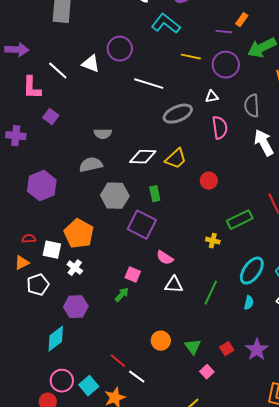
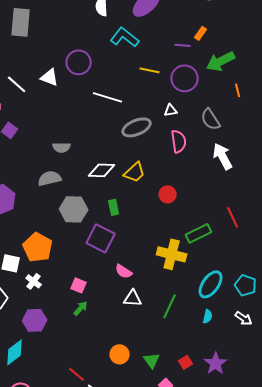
gray semicircle: (252, 106) -> (211, 119), turned -30
yellow cross: (213, 241) -> (172, 254), size x2.0
pink square: (133, 275) -> (79, 285), moved

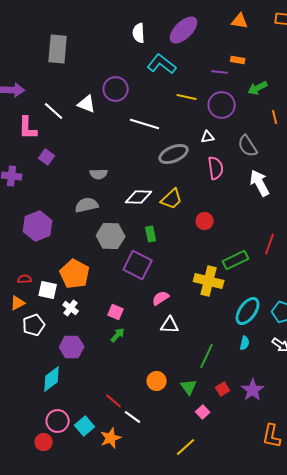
orange rectangle: (201, 33) -> (238, 60), turned 64
green arrow: (221, 61) -> (258, 88), size x0.7
red line: (233, 217) -> (270, 244), turned 45
pink semicircle: (124, 271) -> (161, 298), turned 114
green line: (170, 306) -> (207, 356), moved

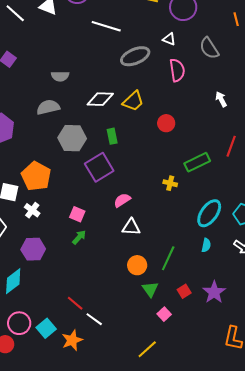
white triangle: (208, 137) -> (169, 39), turned 32
white arrow: (260, 183) -> (221, 99), moved, size x0.6
purple square: (138, 265) -> (99, 167), turned 32
yellow cross: (209, 281) -> (170, 183), size x0.5
orange circle: (157, 381) -> (137, 265), moved

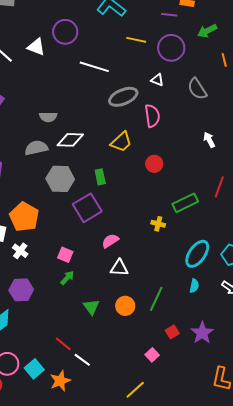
pink semicircle: (177, 70) -> (152, 116), moved
white diamond: (100, 99) -> (70, 140), moved
green triangle: (150, 289) -> (91, 307), moved

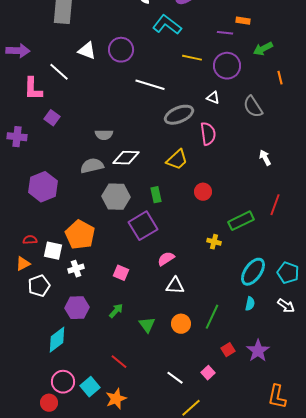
white triangle: (36, 47) -> (87, 51), moved
red circle: (154, 164) -> (203, 192), moved
white cross: (20, 251) -> (76, 269), turned 35
green arrow: (67, 278) -> (116, 311), moved
white line: (82, 360) -> (175, 378), moved

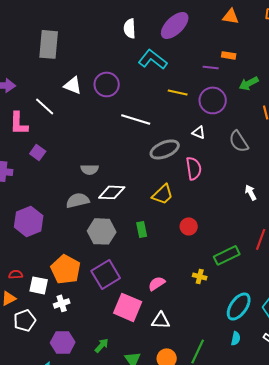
purple square: (143, 226) -> (106, 274), moved
pink semicircle: (166, 259) -> (157, 283), moved
pink square: (121, 273) -> (128, 307), moved, size x1.8

